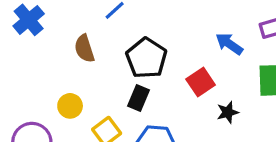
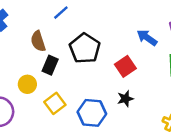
black rectangle: (138, 98) -> (50, 65), moved
black star: (228, 112) -> (125, 99), moved

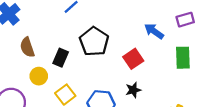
brown semicircle: (38, 41) -> (27, 47), moved

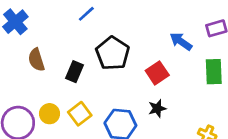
yellow circle: (39, 76) -> (50, 114), moved

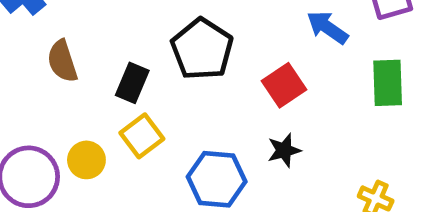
yellow square: (80, 114) -> (142, 136), moved

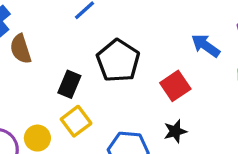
brown semicircle: (62, 61) -> (21, 49), moved

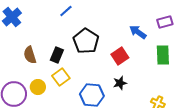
brown semicircle: (21, 49) -> (30, 55), moved

